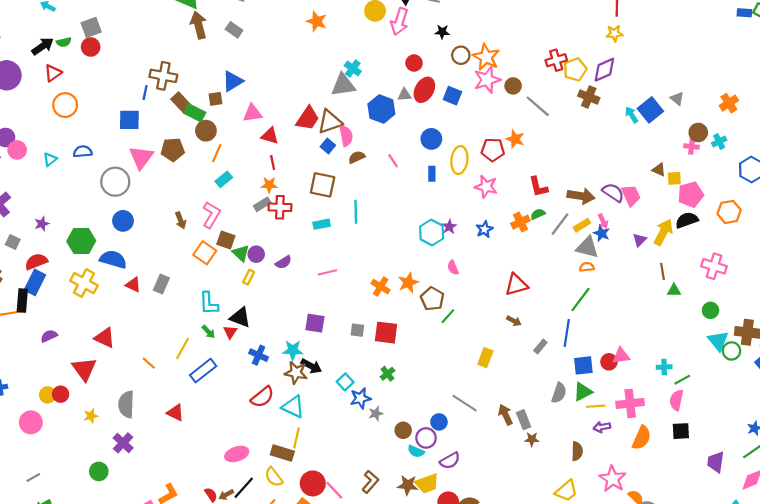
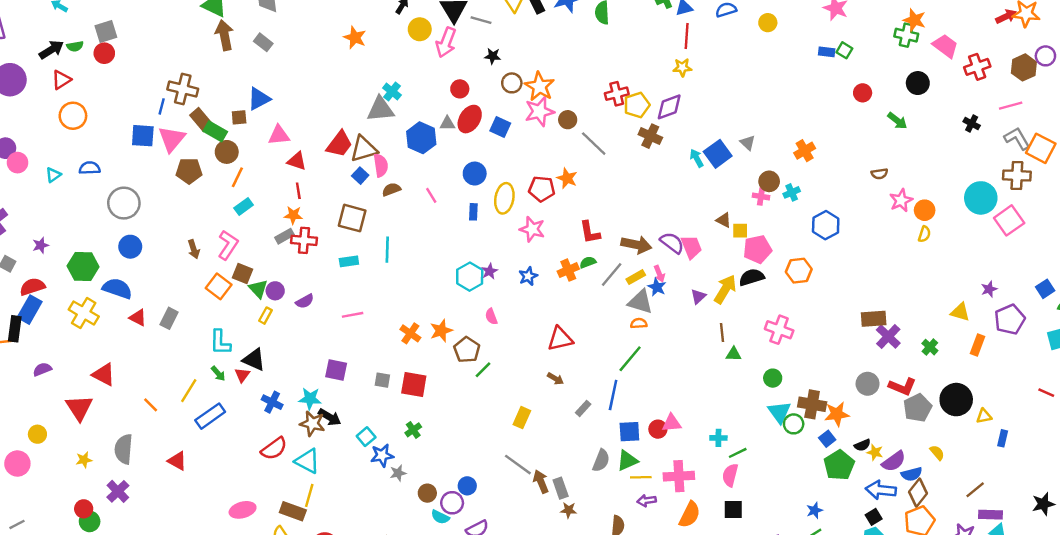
pink triangle: (141, 157) -> (172, 139), moved
red circle: (61, 394) -> (84, 509), moved
gray line: (465, 403) -> (518, 465), moved

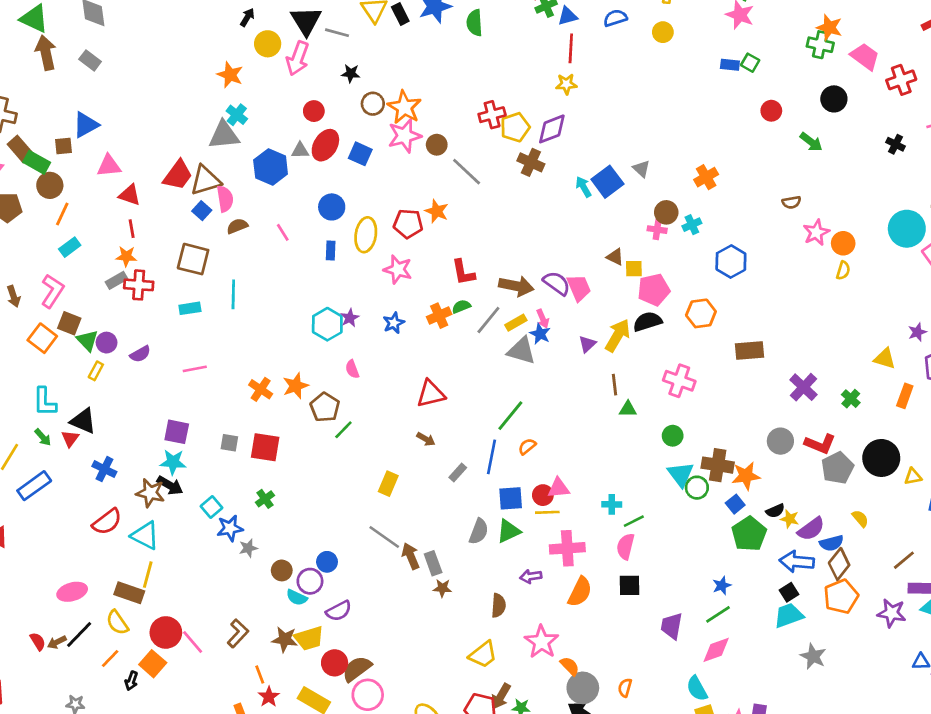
orange star: (355, 38) -> (230, 75), moved
brown rectangle: (874, 319) -> (750, 351), moved
orange semicircle: (639, 323) -> (527, 446), moved, turned -35
cyan star: (310, 399) -> (173, 462), moved
yellow line: (641, 477) -> (547, 512), moved

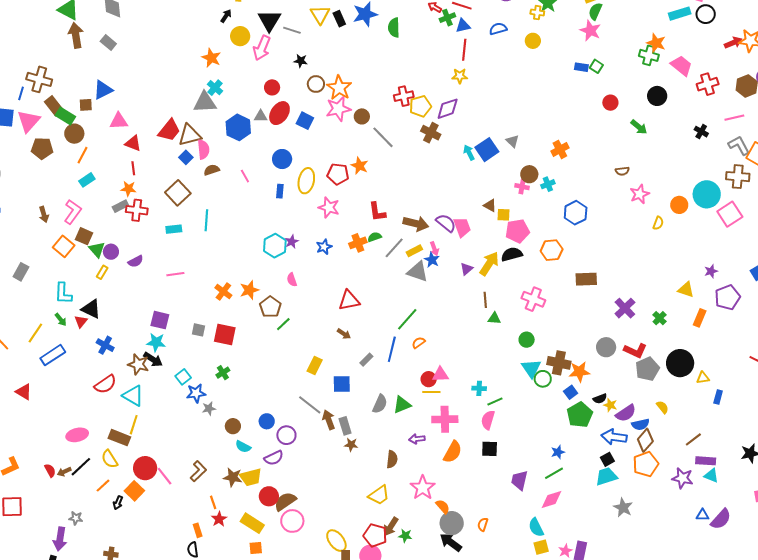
orange circle: (843, 243) -> (679, 205), moved
brown square: (193, 259) -> (178, 193), turned 30
blue square: (511, 498) -> (342, 384), moved
purple circle: (310, 581) -> (286, 435), moved

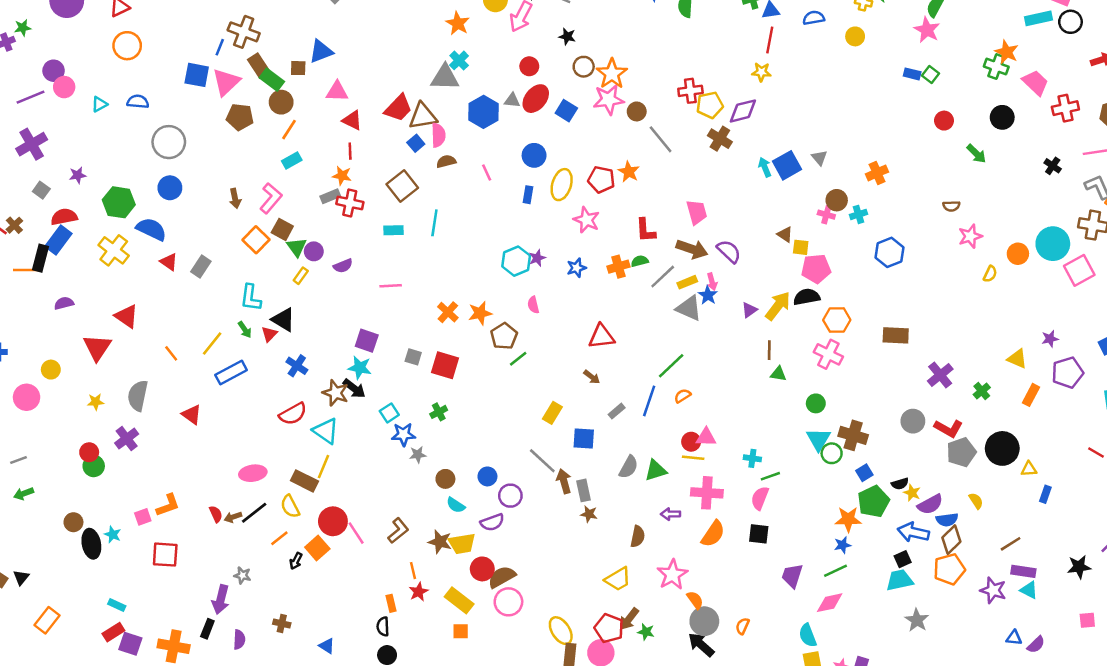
pink trapezoid: (462, 227) -> (697, 212), moved
orange hexagon: (552, 250) -> (837, 320), moved
orange star: (579, 372) -> (848, 519), moved
purple semicircle: (721, 519) -> (1036, 645), size x0.7

